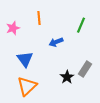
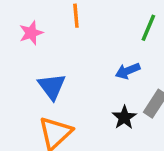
blue arrow: (56, 42) -> (128, 71), moved

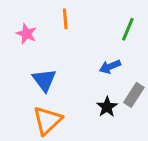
pink star: (31, 33) -> (26, 34), turned -30

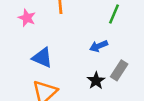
blue triangle: (44, 80) -> (42, 58), turned -30

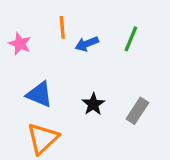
blue arrow: (99, 46) -> (87, 44), moved
black star: (96, 81) -> (93, 104), moved

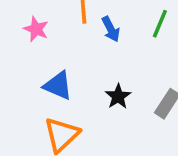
blue arrow: (87, 44) -> (111, 29), turned -95

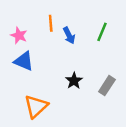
blue triangle: (58, 86) -> (24, 61), moved

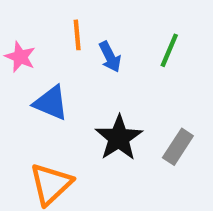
blue triangle: (24, 61) -> (51, 103), moved
black star: (74, 81) -> (119, 138), size x1.5

